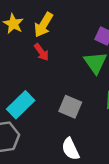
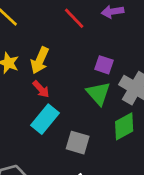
cyan rectangle: (21, 105) -> (45, 119), moved

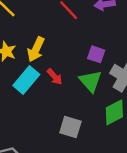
red arrow: (41, 89) -> (55, 77), moved
cyan rectangle: (45, 119) -> (26, 80), moved

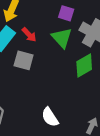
gray square: (70, 127) -> (24, 60), moved

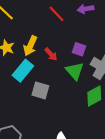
red arrow: (29, 35) -> (51, 54), moved

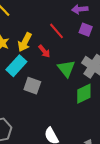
red line: (56, 14) -> (56, 31), moved
purple square: (79, 49) -> (86, 30), moved

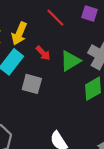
red arrow: (44, 51) -> (43, 53), moved
green triangle: (66, 69) -> (70, 61), turned 42

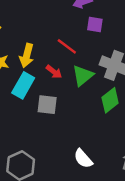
red line: (55, 18) -> (67, 46), moved

